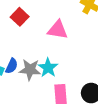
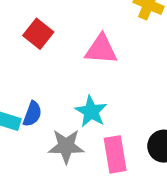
gray star: (30, 70) -> (66, 146), moved

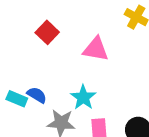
blue semicircle: (32, 114) -> (37, 95), turned -84

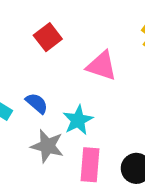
blue semicircle: (37, 95) -> (37, 103), moved

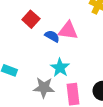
blue semicircle: (37, 103) -> (52, 36), moved

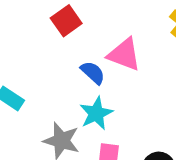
blue semicircle: (52, 36) -> (93, 73), moved

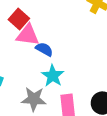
pink triangle: (124, 54) -> (28, 35), moved

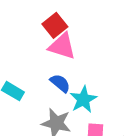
blue semicircle: (44, 49) -> (60, 83), moved

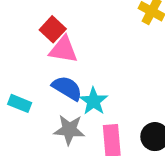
blue semicircle: (60, 83) -> (67, 88), size x1.4

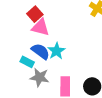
cyan star: (94, 101) -> (57, 51), moved
cyan rectangle: (20, 103) -> (27, 62), moved

